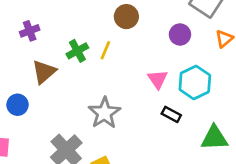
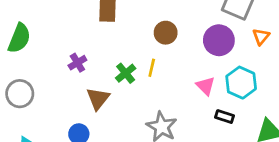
purple circle: (180, 35) -> (219, 40), size x1.5

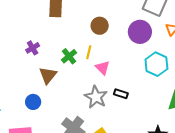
pink triangle: (206, 86) -> (103, 68), moved
black rectangle: (224, 117) -> (121, 94), moved

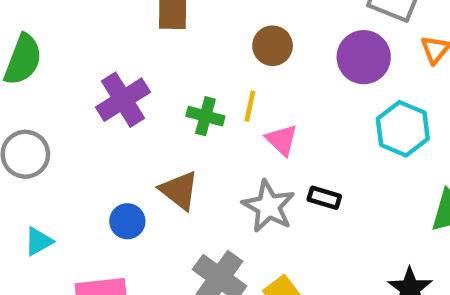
purple cross: (33, 48) -> (123, 100), size x1.6
green cross: (69, 56) -> (205, 116), turned -35
brown triangle: (48, 75) -> (179, 190), moved, turned -30

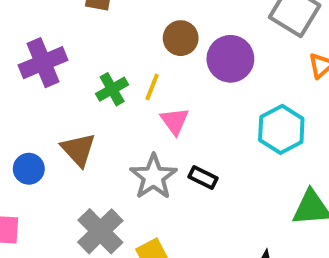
purple circle: (364, 57) -> (230, 59), moved
green cross: (205, 116) -> (112, 89), turned 36

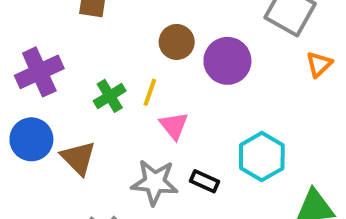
cyan hexagon: (281, 129) -> (262, 157), moved
blue circle: (29, 169) -> (31, 139), moved, size x1.4
gray star: (153, 177) -> (155, 182), turned -30

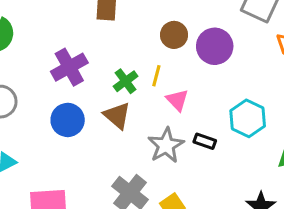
brown triangle: (78, 158) -> (117, 116), moved
gray star: (155, 182) -> (166, 145), turned -30

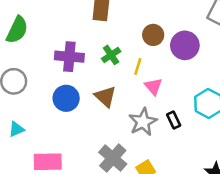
purple cross: (69, 67) -> (69, 57), turned 32
green cross: (126, 81) -> (111, 55), moved
black rectangle: (205, 141) -> (174, 120), turned 42

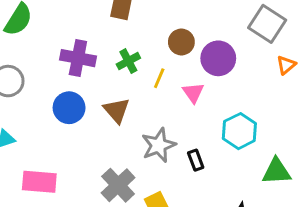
pink triangle: (153, 86) -> (193, 93), moved
black rectangle: (174, 120) -> (196, 160), moved

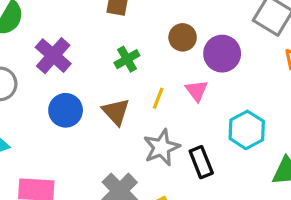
purple cross: (78, 58) -> (53, 56), moved, turned 32
yellow line: (159, 78) -> (158, 98), moved
black rectangle: (196, 160) -> (201, 162), size x1.4

